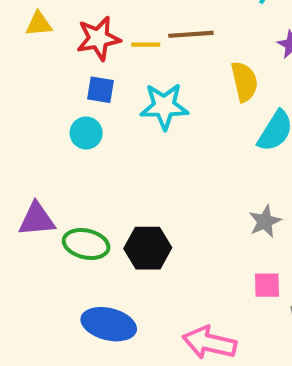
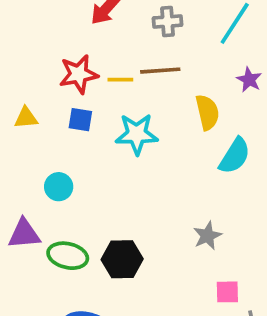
yellow triangle: (39, 24) -> (26, 118), moved
cyan circle: (86, 133) -> (59, 187), moved
gray star: (265, 221) -> (207, 236), moved

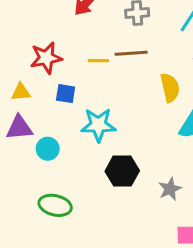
red star: (79, 74) -> (46, 58), moved
cyan star: (137, 134) -> (98, 125), moved
purple triangle: (24, 234) -> (19, 128), moved
black hexagon: (122, 259) -> (122, 171), moved

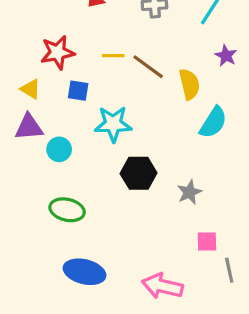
brown line: (131, 53) -> (148, 67), moved, turned 40
yellow triangle: (21, 92) -> (30, 89), turned 36

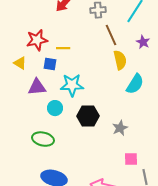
yellow line: (113, 56) -> (63, 48), moved
brown line: (148, 67) -> (111, 35), moved, turned 30
purple triangle: (29, 127) -> (37, 87), moved
cyan circle: (59, 149) -> (55, 108), moved

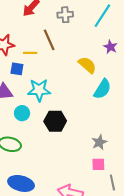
brown line: (111, 35) -> (49, 40), moved
yellow semicircle: (120, 60) -> (87, 65), turned -36
gray star: (120, 128) -> (99, 142), moved

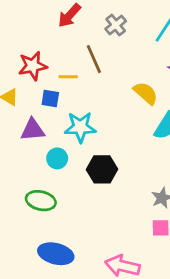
gray cross: (65, 15) -> (116, 25), turned -35

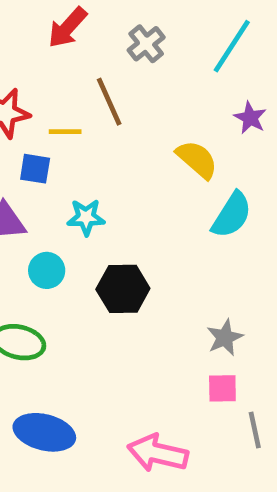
cyan star: (80, 127) -> (86, 217), size x0.7

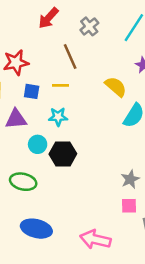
yellow line: (65, 132) -> (60, 85), moved
black hexagon: (123, 289) -> (63, 154), moved

